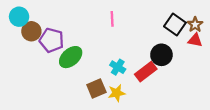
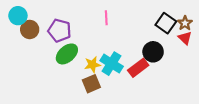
purple pentagon: (52, 40) -> (59, 31), moved
red triangle: (195, 40) -> (185, 38), turned 32
cyan cross: (118, 67) -> (112, 64), size x1.5
yellow star: (117, 93) -> (92, 65), moved

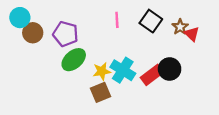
black square: (166, 23) -> (151, 21), moved
brown star: (185, 23) -> (180, 27), moved
red triangle: (185, 38) -> (192, 34), moved
black circle: (153, 52) -> (170, 69), moved

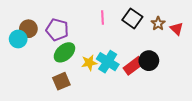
cyan circle: (20, 18) -> (18, 39), moved
red triangle: (192, 34) -> (177, 29), moved
brown square: (101, 92) -> (61, 81), moved

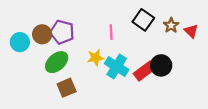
pink line: (103, 17) -> (111, 32), moved
brown circle: (28, 29) -> (42, 34), moved
green ellipse: (64, 52) -> (57, 62), moved
yellow star: (89, 63) -> (95, 58), moved

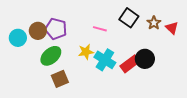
pink line: (111, 32) -> (100, 29), turned -72

